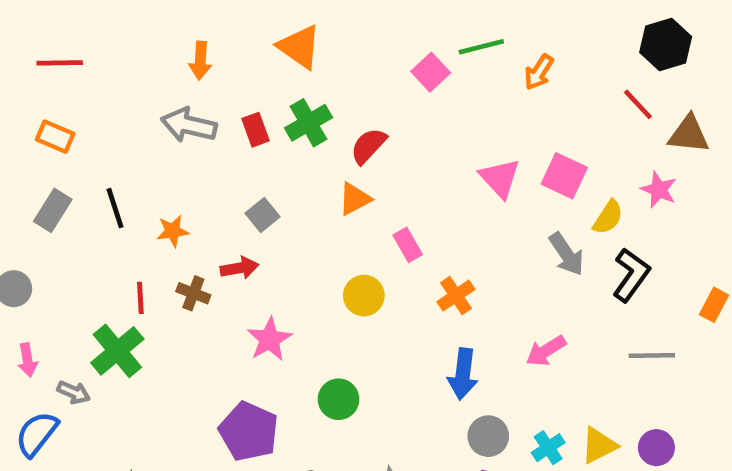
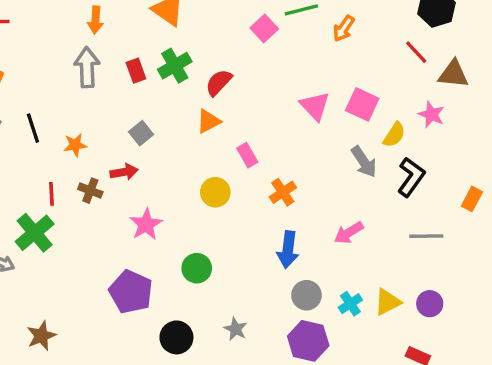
gray arrow: (189, 125) -> (87, 67), turned 75

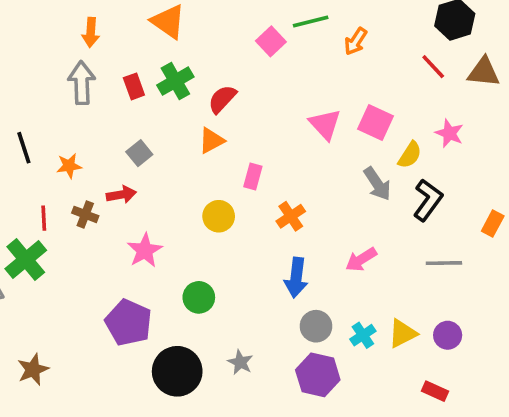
brown triangle: (453, 74) -> (484, 72), moved
pink rectangle: (247, 155) -> (253, 177), turned 45
black circle: (176, 337) -> (177, 371), size x1.4

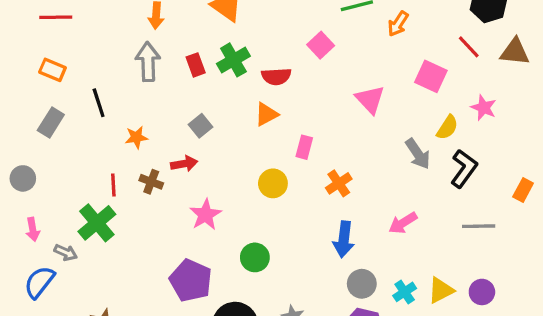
pink square: (271, 41) -> (321, 45), moved
red semicircle: (222, 99) -> (276, 76), turned -136
pink square: (375, 122) -> (431, 76), moved
black line: (24, 148) -> (99, 103), moved

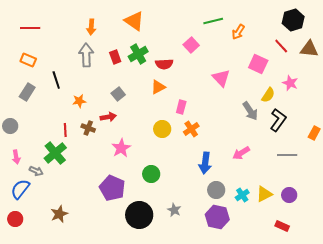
orange cross: (339, 183) -> (191, 129), moved

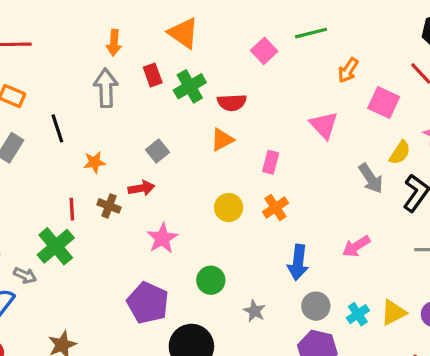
orange arrow: (238, 32) -> (348, 70), moved
pink square: (191, 45) -> (264, 51), moved
red rectangle: (115, 57) -> (153, 75), moved
pink rectangle: (181, 107) -> (271, 162), moved
gray star: (174, 210) -> (254, 311), moved

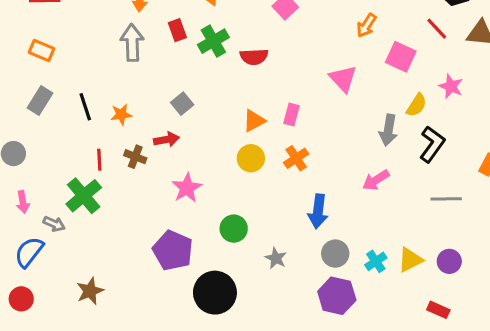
black line: (57, 128) -> (85, 107), moved
orange triangle: (222, 140) -> (254, 121), moved
gray arrow: (371, 178) -> (388, 130), turned 44
pink arrow: (356, 246) -> (376, 180), moved

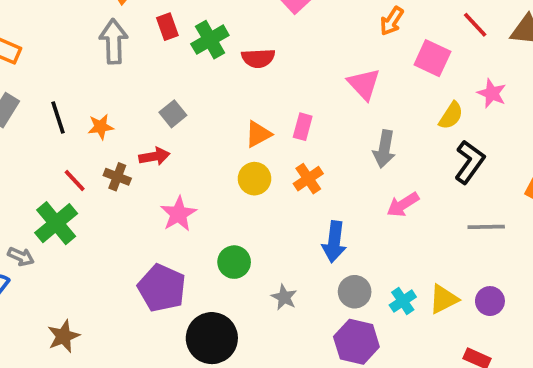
gray arrow: (388, 130) -> (384, 149), moved
red line: (99, 160) -> (75, 180), turned -40

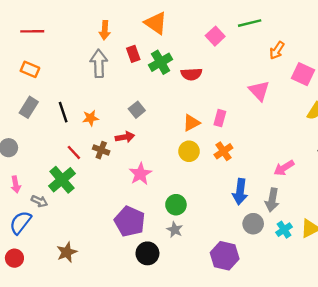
gray arrow: (384, 149) -> (272, 200), moved
gray star: (284, 297) -> (175, 230), moved
black circle: (212, 338) -> (147, 253), moved, size x0.7
purple hexagon: (356, 342) -> (225, 256), moved

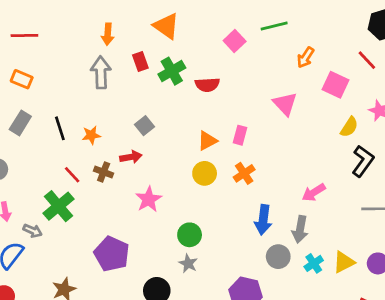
purple pentagon: (130, 221) -> (112, 254), moved

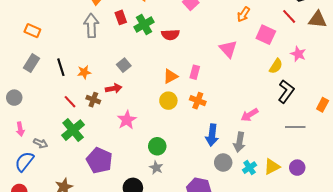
orange cross: (244, 173) -> (198, 101), turned -35
green cross: (59, 206) -> (73, 130), moved

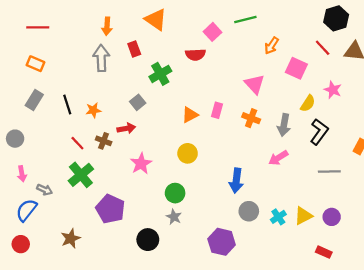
green cross: (144, 25) -> (160, 74), moved
red semicircle: (170, 35) -> (195, 55), moved
yellow circle: (168, 101) -> (188, 153), moved
orange cross: (198, 101) -> (251, 118), moved
gray arrow: (239, 142) -> (284, 125), moved

